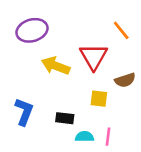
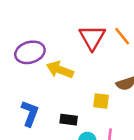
purple ellipse: (32, 30) -> (30, 52), moved
red triangle: (94, 57) -> (92, 37), moved

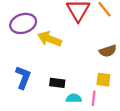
yellow square: (101, 101) -> (103, 80), moved

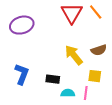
yellow arrow: (50, 39) -> (74, 55), moved, turned 30

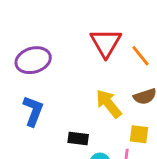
orange line: (96, 12) -> (141, 56), moved
blue L-shape: (22, 74) -> (33, 111), moved

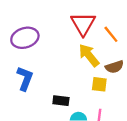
yellow arrow: (109, 104) -> (89, 55), moved
yellow square: (139, 134) -> (99, 84), moved

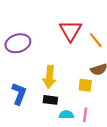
yellow arrow: (89, 55) -> (49, 77), moved, turned -135
blue L-shape: (25, 78) -> (19, 94), moved

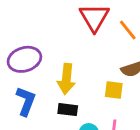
purple ellipse: (18, 43) -> (24, 59), moved

